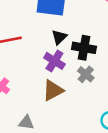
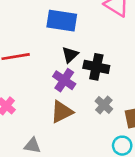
gray cross: (86, 74) -> (104, 105), moved

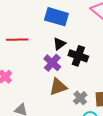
gray cross: (104, 105) -> (80, 98), moved
brown triangle: (62, 112) -> (58, 87), moved

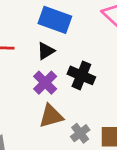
black triangle: (59, 44) -> (46, 51), moved

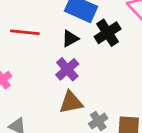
black cross: (81, 75) -> (108, 33), moved, turned 30

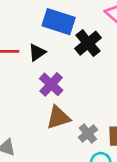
black triangle: (70, 38) -> (37, 52), moved

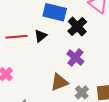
purple cross: (51, 84) -> (75, 58), moved

